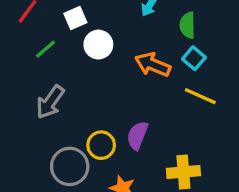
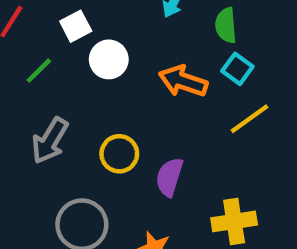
yellow line: (200, 96) -> (250, 119), turned -56
yellow circle: (101, 145) -> (119, 154), moved

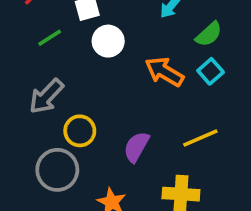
green semicircle: (226, 25) -> (209, 34), turned -140
yellow line: (250, 119) -> (200, 138), moved
yellow circle: (119, 154) -> (80, 131), moved

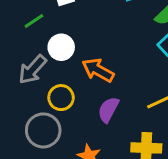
white circle: (108, 41) -> (61, 47), moved
orange arrow: (164, 72) -> (98, 70), moved

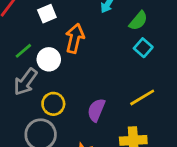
green line: (34, 21) -> (23, 51), moved
orange arrow: (98, 70) -> (75, 38), moved, turned 80

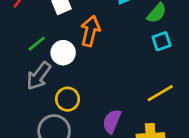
cyan square: (143, 48) -> (162, 41), turned 30
purple semicircle: (96, 110) -> (112, 121), moved

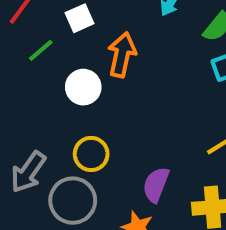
green line: (37, 44) -> (41, 50), moved
gray arrow: (39, 76) -> (28, 172), moved

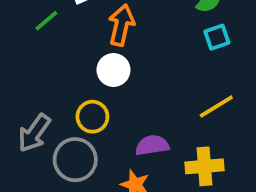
white circle: (83, 87) -> (113, 70), moved
purple semicircle: (156, 185) -> (152, 145), turned 60

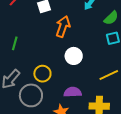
green line: (46, 21) -> (15, 43), moved, turned -40
white circle: (113, 70) -> (74, 56), moved

